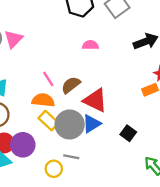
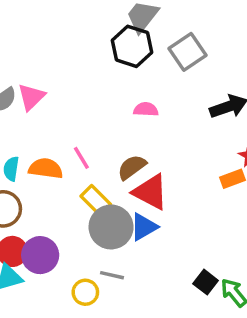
brown semicircle: (71, 85) -> (132, 167), moved
orange semicircle: (43, 100) -> (46, 169), moved
yellow rectangle: (48, 121) -> (96, 200), moved
black square: (128, 133) -> (206, 282), moved

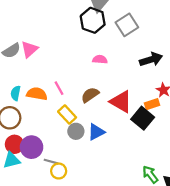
red triangle: (150, 192) -> (121, 102), moved
gray circle: (111, 227) -> (76, 131), size x0.6
gray line: (112, 275) -> (51, 162), moved
black square: (206, 282) -> (143, 118), moved, size x1.5

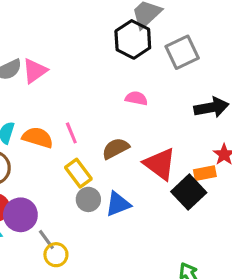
gray line: (51, 162) -> (46, 240), turned 32

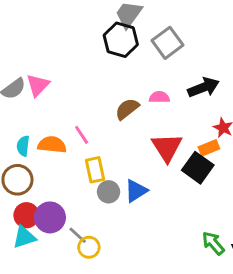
pink semicircle: (136, 98) -> (159, 97), moved
brown semicircle: (116, 148) -> (127, 109), moved
red triangle: (160, 164) -> (167, 147), turned 32
yellow rectangle: (78, 173) -> (95, 170), turned 35

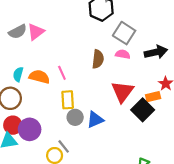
gray square: (167, 43) -> (124, 33), moved, turned -30
brown semicircle: (127, 109) -> (98, 59), turned 126
gray line: (78, 235) -> (64, 146), moved

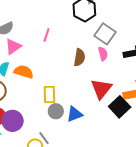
pink triangle: (36, 32) -> (13, 47), moved
pink semicircle: (123, 54) -> (103, 54), turned 64
pink line: (62, 73) -> (47, 35), moved, turned 40

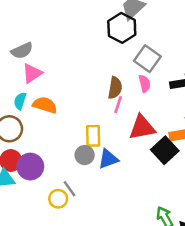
pink line: (47, 35) -> (118, 105), moved
red triangle: (101, 89) -> (142, 127), turned 40
yellow rectangle: (49, 95) -> (93, 136), moved

